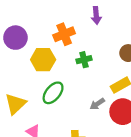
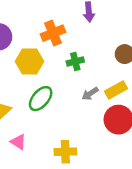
gray arrow: (97, 104) -> (90, 94), moved

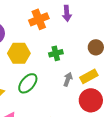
orange cross: (53, 33) -> (39, 19), moved
gray arrow: (90, 94) -> (68, 79), turned 144

